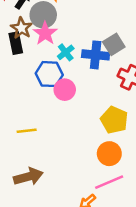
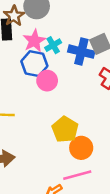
pink star: (45, 33) -> (34, 41), moved
yellow pentagon: (114, 120) -> (65, 129), moved

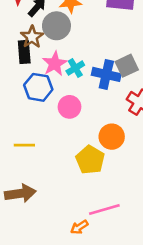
blue hexagon: (34, 64) -> (38, 87), moved
orange circle: (81, 148) -> (112, 137), moved

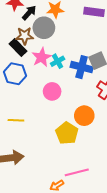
brown star: (32, 37) -> (24, 36), turned 30
black rectangle: (24, 52) -> (18, 47), turned -42
blue hexagon: (38, 87) -> (15, 74), moved

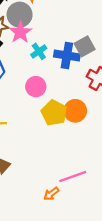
pink star: (42, 57) -> (20, 32), moved
yellow pentagon: (67, 133) -> (54, 113), moved

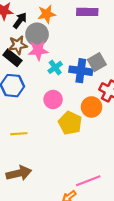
pink star: (20, 32) -> (38, 50), turned 30
orange circle: (75, 111) -> (91, 107), moved

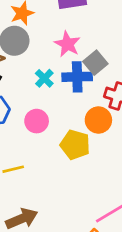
pink star: (38, 50) -> (67, 44), moved, turned -30
pink circle: (53, 99) -> (37, 121), moved

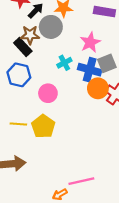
orange circle: (98, 120) -> (98, 88), moved
yellow pentagon: (75, 145) -> (43, 126), moved

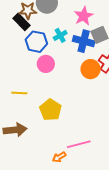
blue hexagon: (19, 75) -> (36, 42), moved
orange circle: (98, 88) -> (91, 69), moved
yellow pentagon: (43, 126) -> (51, 110), moved

